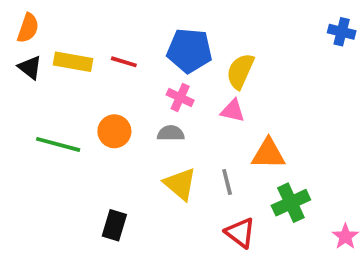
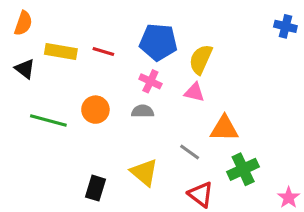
black triangle: (30, 67) -> (25, 69), moved
gray line: (227, 182) -> (190, 152), turned -40
yellow triangle: (180, 184) -> (144, 172), moved

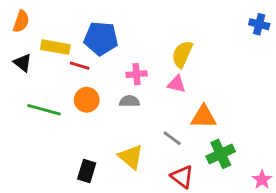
blue pentagon: (158, 42) -> (101, 38), moved
red line: (103, 51) -> (80, 66), moved
pink cross: (150, 81) -> (137, 74), turned -30

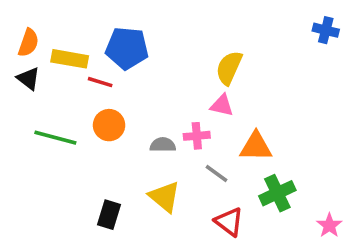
orange semicircle: (21, 21) -> (28, 43), moved
pink cross: (137, 74) -> (197, 136), moved
gray semicircle: (129, 101) -> (163, 145), moved

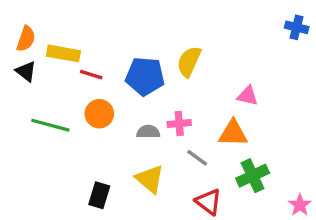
blue pentagon: (127, 48) -> (145, 76), moved
yellow semicircle: (229, 68) -> (189, 62), moved
pink triangle: (222, 105) -> (248, 96), moved

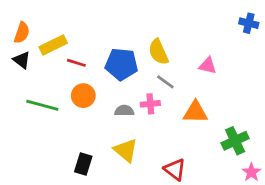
yellow rectangle: (63, 53) -> (53, 45), turned -36
yellow semicircle: (189, 62) -> (158, 52), turned -48
pink triangle: (248, 96) -> (208, 66), moved
gray line: (197, 158) -> (165, 82), moved
green cross: (253, 176) -> (235, 141), moved

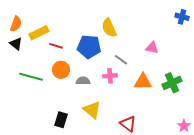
yellow semicircle: (158, 52) -> (109, 28), moved
gray semicircle: (124, 111) -> (83, 81), moved
green cross: (235, 141) -> (172, 83), moved

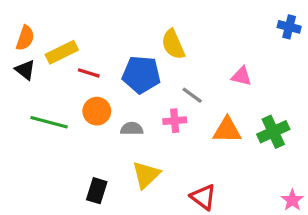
yellow triangle: (92, 110) -> (146, 175), turned 36

